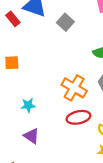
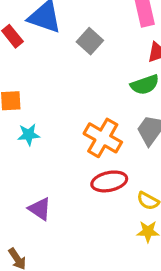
cyan star: (28, 105) -> (29, 135), moved

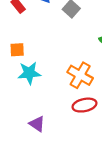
cyan star: (29, 135) -> (29, 73), size x1.5

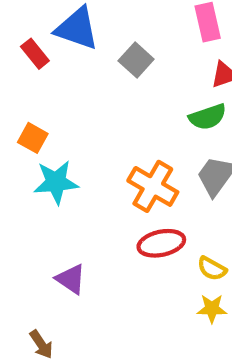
orange square: (17, 50) -> (33, 138), turned 32

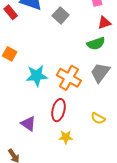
cyan star: (56, 182) -> (37, 76), moved
red ellipse: (161, 243) -> (58, 110), moved, turned -65
yellow star: (212, 309) -> (66, 137), moved

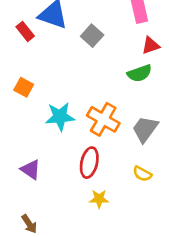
gray trapezoid: (100, 73) -> (145, 129), moved
purple triangle: (28, 124) -> (31, 170), moved

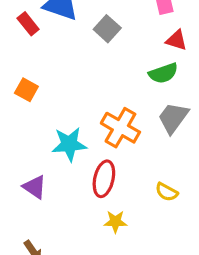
red triangle: (151, 45) -> (176, 40), turned 36
cyan star: (60, 117) -> (69, 144), moved
gray trapezoid: (145, 129) -> (173, 118), moved

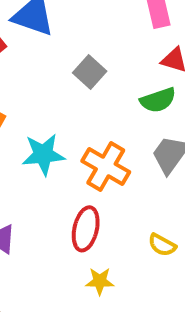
gray square: (107, 29) -> (90, 72), moved
cyan star: (69, 144) -> (43, 154), moved

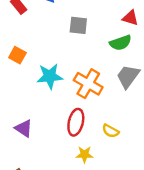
gray square: (90, 72) -> (78, 25), turned -36
yellow semicircle: (162, 245) -> (111, 131), moved

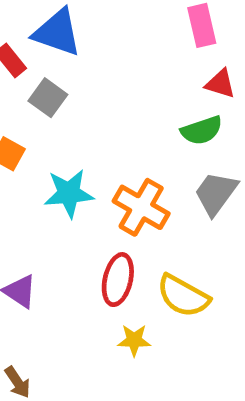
gray square: (78, 25) -> (48, 98), moved, turned 30
yellow semicircle: (111, 131) -> (183, 296), size x1.6

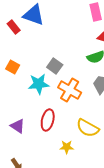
gray square: (48, 98) -> (55, 66), moved
red ellipse: (118, 280) -> (48, 120), moved

